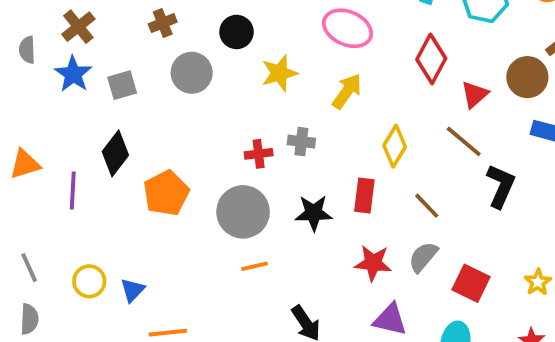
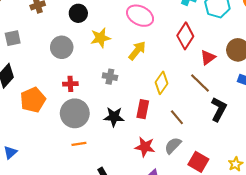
gray circle: (192, 73) -> (62, 47), moved
red cross: (259, 154) -> (70, 84), moved

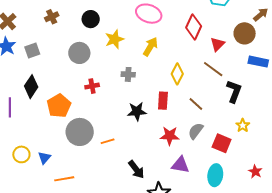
gray circle: (75, 113) -> (80, 132), moved
yellow star: (236, 164) -> (243, 125), moved

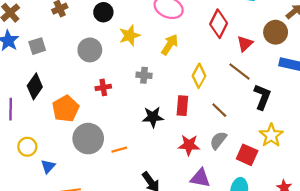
yellow star: (243, 125) -> (271, 135), size x1.5
yellow circle: (21, 154) -> (27, 147), moved

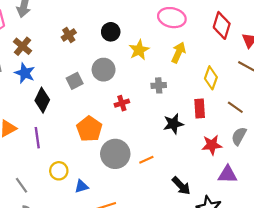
gray square: (37, 46) -> (75, 81), moved
black diamond: (35, 86) -> (42, 100), moved
blue triangle: (48, 166) -> (81, 186), turned 40

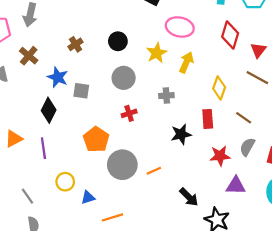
yellow star: (139, 50) -> (157, 53), moved
gray circle: (104, 70) -> (124, 78), moved
blue star: (25, 73) -> (58, 77), moved
gray square: (75, 81) -> (81, 91), turned 35

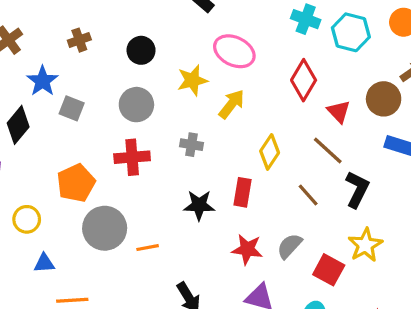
red triangle: (258, 50) -> (339, 111), turned -35
red cross: (129, 113) -> (132, 157), size x1.5
brown line: (244, 118) -> (308, 195), moved
yellow circle: (65, 182) -> (27, 219), moved

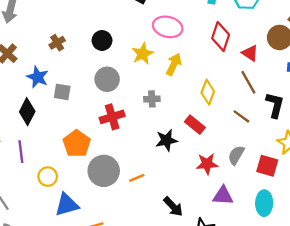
brown line: (328, 151) -> (248, 82), turned 30
red rectangle: (242, 192) -> (195, 125), turned -48
blue triangle: (44, 263) -> (67, 205), size x1.6

